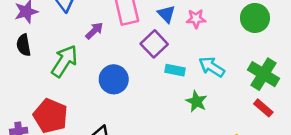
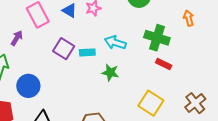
purple square: (154, 44) -> (64, 49), moved
blue circle: (114, 79) -> (28, 86), moved

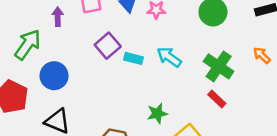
orange arrow: (189, 18) -> (262, 55), turned -49
purple arrow: (17, 38) -> (58, 17), turned -49
green star: (110, 72) -> (157, 113), moved, turned 30

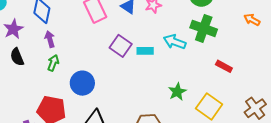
purple arrow: (58, 17) -> (50, 39), moved
green arrow: (28, 45) -> (53, 63), size x0.6
green cross: (219, 66) -> (204, 28), moved

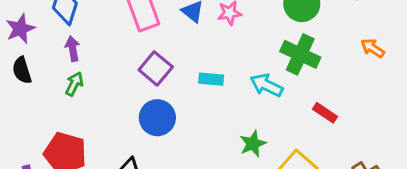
cyan arrow: (175, 42) -> (267, 85), moved
purple square: (121, 46) -> (156, 68), moved
blue circle: (82, 83) -> (157, 118), moved

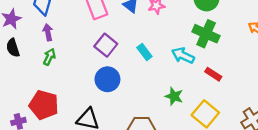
cyan rectangle: (211, 79) -> (144, 52), turned 49
red rectangle: (325, 113) -> (213, 74), moved
green star: (253, 144) -> (174, 96), turned -30

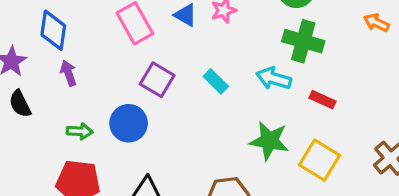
green arrow: (49, 57) -> (80, 131), moved, turned 77
blue circle: (107, 79) -> (129, 123), moved
green star: (174, 96) -> (269, 141), size x1.4

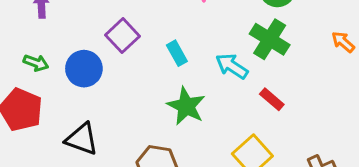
green star: (269, 141) -> (186, 106), moved

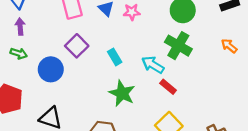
green arrow: (36, 63) -> (19, 53), moved
red rectangle: (272, 99) -> (168, 87), moved

